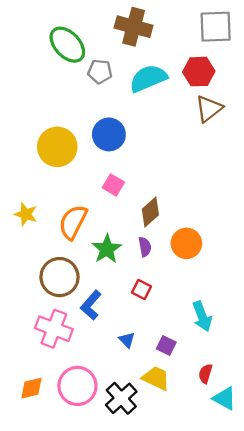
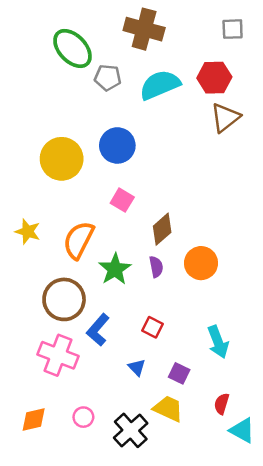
gray square: (216, 27) -> (233, 29), size x0.6
red square: (141, 289) -> (153, 327), moved
pink circle: (77, 386) -> (83, 417), size x0.5

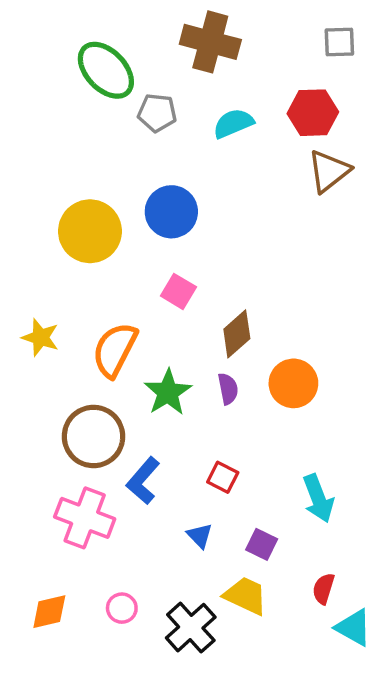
cyan semicircle: (160, 85) -> (233, 123), size x0.7

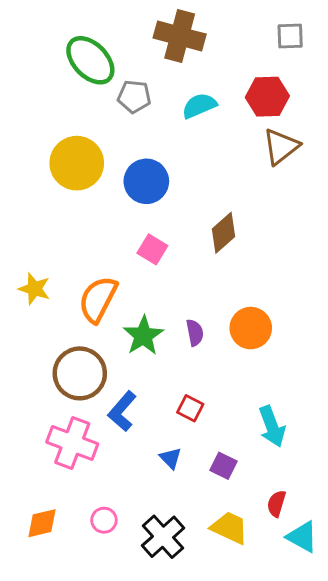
yellow circle: (90, 231) -> (77, 163), moved
brown diamond: (237, 334) -> (224, 233), moved
yellow trapezoid: (246, 596) -> (230, 528), moved

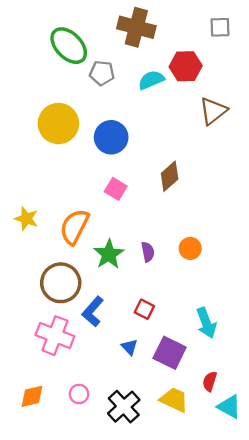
red hexagon: (267, 97) -> (186, 66), moved
orange circle: (251, 328) -> (190, 248), size x0.7
purple square: (224, 466) -> (170, 353), size x1.6

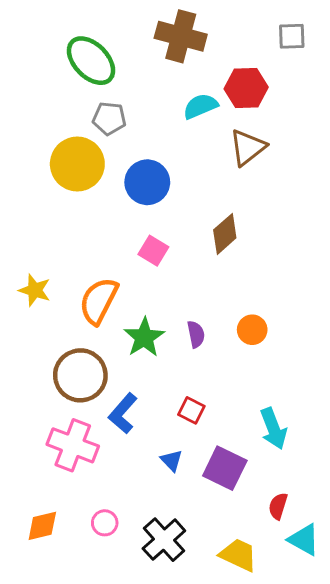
gray pentagon: (102, 73) -> (109, 118), moved
brown triangle: (213, 111) -> (248, 147), moved
yellow trapezoid: (174, 400) -> (238, 555), moved

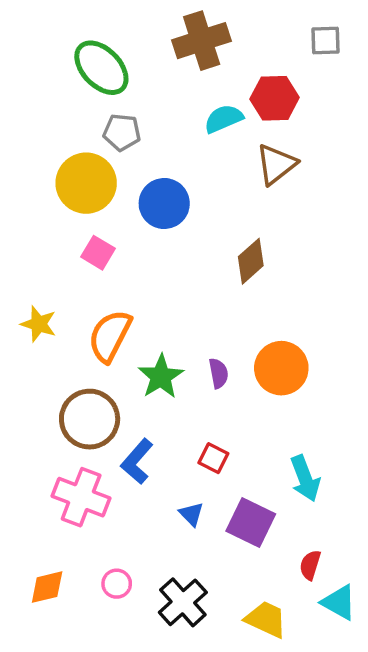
brown cross: (181, 36) -> (202, 41), turned -33
pink square: (153, 251) -> (98, 253), moved
orange circle: (252, 330) -> (281, 368), size x1.6

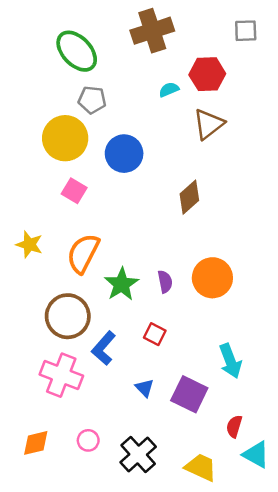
cyan semicircle: (224, 119) -> (169, 90), size x0.7
red square: (213, 458) -> (155, 334), moved

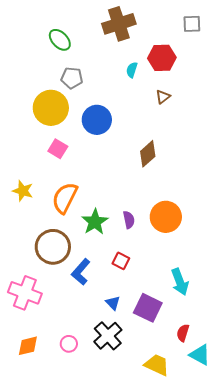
green ellipse: (77, 51) -> (60, 40), size x0.7
cyan semicircle: (169, 90) -> (132, 70), turned -49
brown triangle: (209, 124) -> (163, 97), size x0.6
pink cross: (61, 375) -> (25, 293), moved
black cross: (138, 454) -> (108, 336), moved

